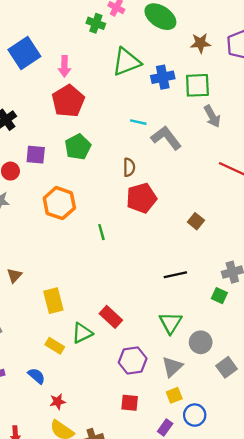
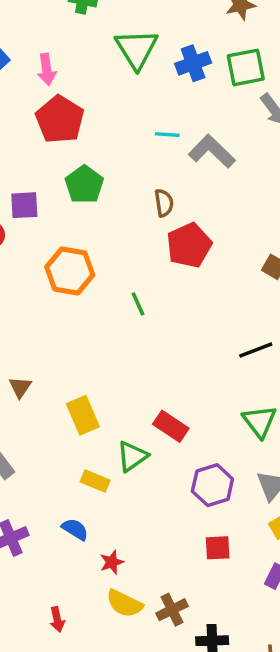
green triangle: (126, 62) -> (136, 49), turned -32

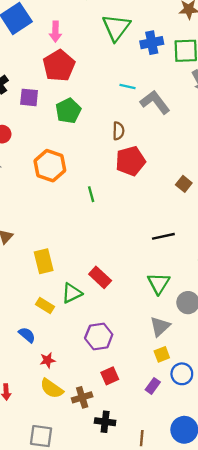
purple square: (24, 205) -> (29, 97), moved
purple hexagon: (212, 485) -> (99, 336), moved
red square: (218, 548) -> (110, 376), moved, turned -30

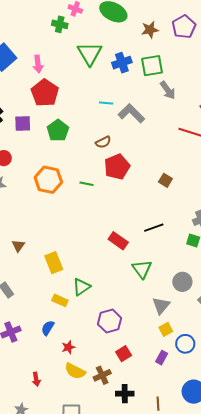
brown semicircle: (118, 131) -> (103, 142), turned 70
green line: (91, 194) -> (86, 184), moved, turned -56
red rectangle: (100, 277) -> (118, 241), moved
green triangle: (159, 283) -> (142, 269), moved
blue semicircle: (27, 335) -> (48, 328), turned -91

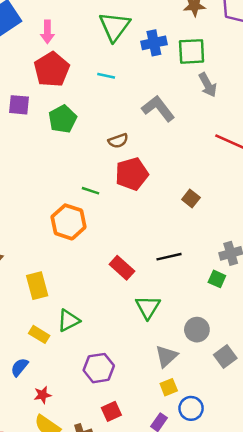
cyan line: (106, 103) -> (106, 76), moved
orange hexagon: (48, 180) -> (69, 222), moved

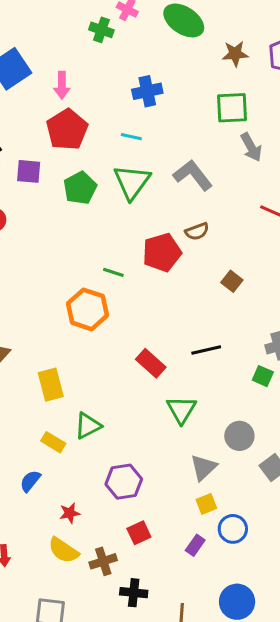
green triangle: (114, 26) -> (132, 182), moved
blue cross: (154, 43) -> (147, 91), moved
brown semicircle: (118, 141) -> (197, 231), moved
red star: (43, 395) -> (70, 513), moved

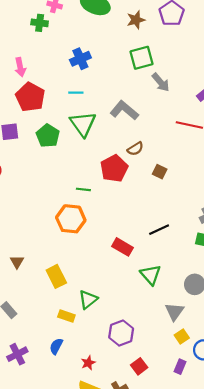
brown square: (232, 281) -> (160, 172), moved

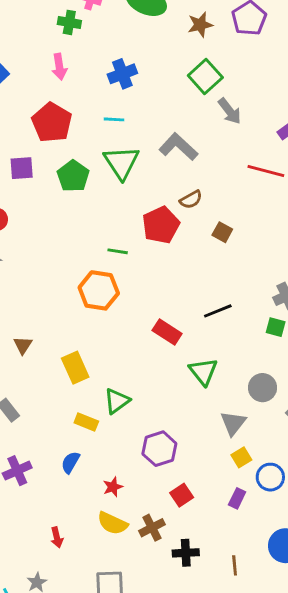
green square: (142, 58) -> (205, 77), turned -30
pink arrow: (20, 67) -> (59, 67), moved

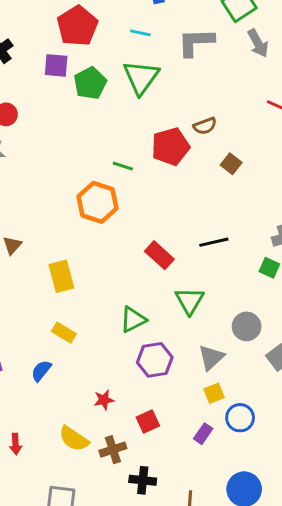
gray L-shape: (178, 147) -> (196, 42), moved, turned -54
purple square: (22, 168) -> (56, 65), moved
green triangle: (117, 401) -> (133, 320), moved
purple hexagon: (159, 449) -> (155, 360), moved
red star: (113, 487) -> (104, 400), moved

